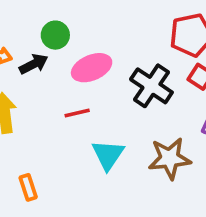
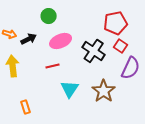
green circle: (55, 35) -> (49, 16), moved
brown star: (170, 158) -> (104, 91), turned -30

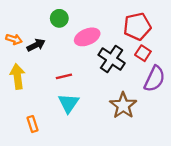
pink ellipse: (61, 41) -> (87, 37), moved
cyan triangle: (70, 89) -> (69, 103), moved

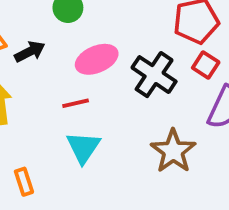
pink ellipse: (87, 37) -> (97, 59), moved

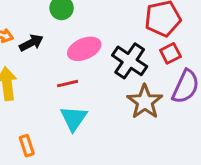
red square: (206, 65) -> (170, 53), turned 30
brown star: (173, 151) -> (145, 102), moved

